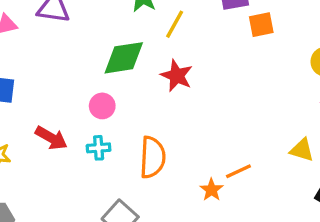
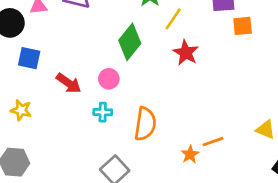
green diamond: (124, 58) -> (130, 42), turned -48
red star: (177, 76) -> (186, 53), moved
red arrow: (51, 138) -> (69, 83), moved

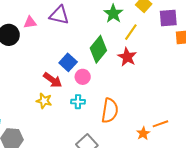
red star: (186, 53) -> (127, 57), moved
blue square: (29, 58) -> (68, 62), moved, turned 30
yellow star: (21, 110) -> (44, 101), moved

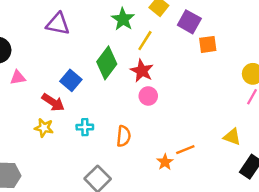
purple square: (168, 18) -> (189, 22), turned 36
pink triangle: (30, 22) -> (18, 78), moved
pink circle: (83, 77) -> (148, 96), moved
orange semicircle: (110, 111) -> (124, 136), size x0.7

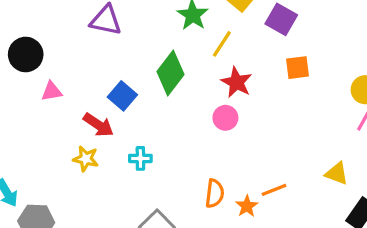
orange square: (208, 44) -> (298, 68), moved
red star: (142, 71) -> (237, 82), moved
orange semicircle: (124, 136) -> (215, 193), moved

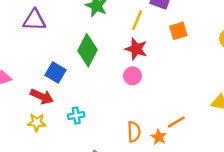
yellow line: (222, 44) -> (137, 20), moved

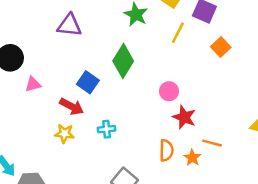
orange square: (178, 31) -> (221, 47), turned -30
red star: (136, 49) -> (184, 117), moved
orange line: (176, 122) -> (212, 143), turned 42

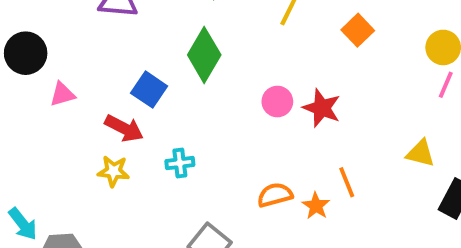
red star: (184, 117) -> (322, 108), moved
orange line: (212, 143) -> (347, 182), turned 54
orange semicircle: (166, 150) -> (275, 195), turned -105

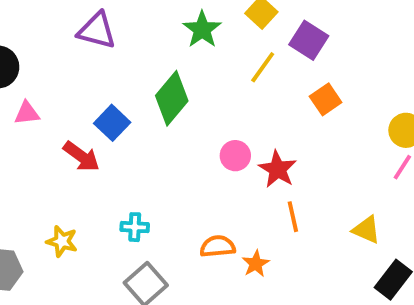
cyan cross: (180, 163) -> (135, 227), moved
yellow star: (113, 171) -> (62, 241), moved
orange line: (347, 182) -> (293, 217), moved

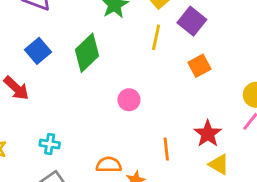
yellow line: (263, 67) -> (156, 37), turned -30
blue square: (112, 123) -> (38, 51), moved
red star: (278, 169) -> (208, 134), moved

